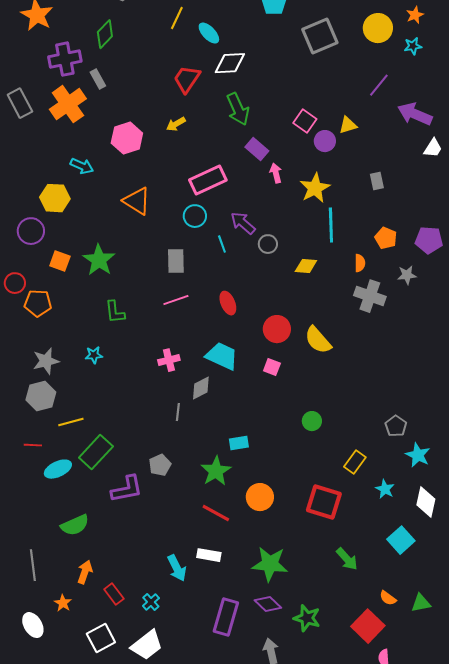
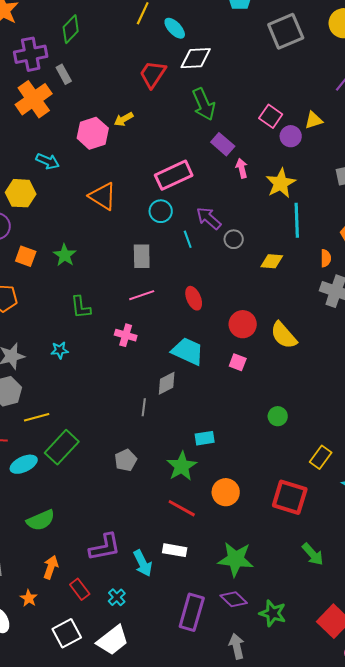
yellow arrow: (176, 124) -> (124, 119), moved
green star: (99, 260) -> (65, 255), size x0.7
pink cross: (169, 360) -> (126, 335), moved, turned 30
purple L-shape: (127, 489) -> (105, 547), moved

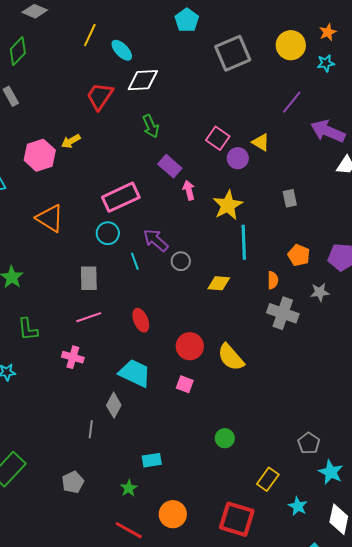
green arrow: (204, 104) -> (151, 126), size x0.7
yellow triangle: (314, 120) -> (261, 142), turned 48
gray diamond: (167, 383) -> (114, 405), turned -35
green star: (182, 466) -> (129, 488), size x0.6

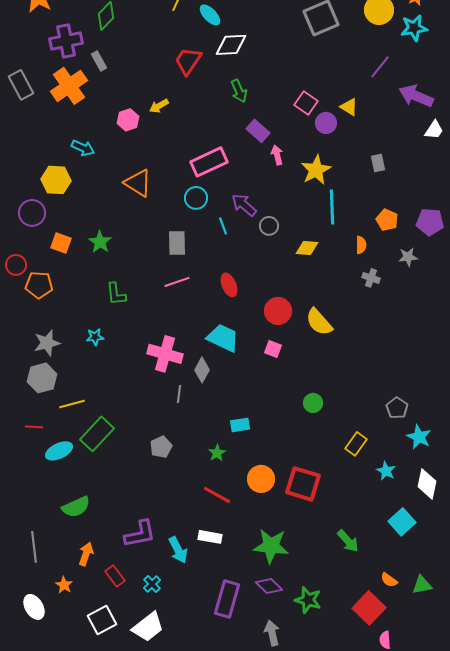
cyan star: (326, 63) -> (414, 28), size x1.5
pink hexagon: (40, 155) -> (128, 120), size x0.7
gray cross: (283, 313) -> (371, 278), size x0.6
pink cross: (73, 357) -> (165, 354), moved, size x1.6
red square: (237, 519) -> (303, 484), moved

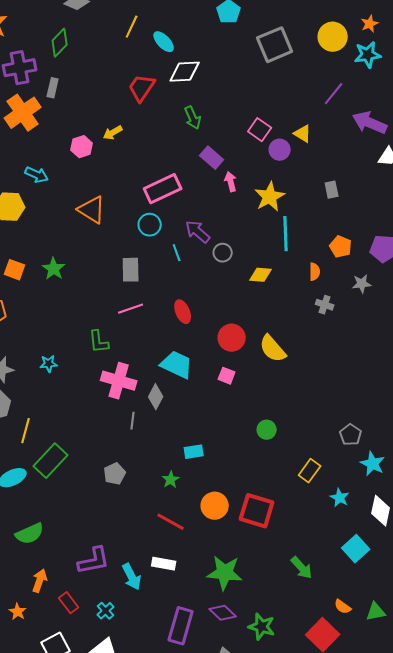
gray rectangle: (99, 61) -> (53, 88), turned 42
green L-shape: (116, 294) -> (99, 342), moved
yellow line: (72, 404) -> (26, 431), turned -60

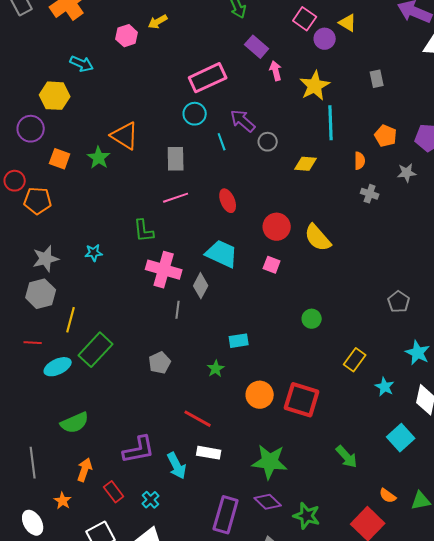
orange triangle: (92, 210) -> (125, 136), moved
gray pentagon: (351, 435) -> (399, 302), moved
red line: (171, 522) -> (198, 419), moved

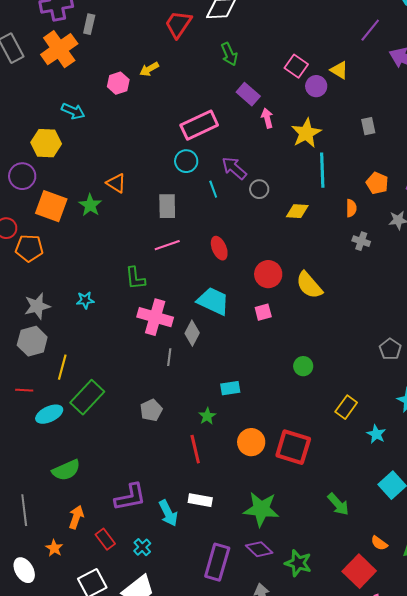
orange triangle: (125, 136) -> (116, 183), size x0.7
orange square: (60, 159) -> (51, 206), size x1.5
pink square: (272, 265) -> (263, 312), turned -36
red line: (198, 419) -> (195, 449), moved, turned 48

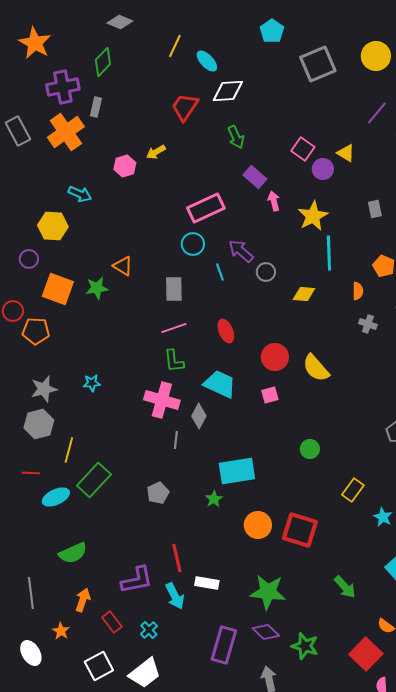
purple circle: (22, 176) -> (29, 259), size x0.7
green star: (90, 205) -> (97, 288), turned 30
green L-shape: (135, 278) -> (174, 361), moved
cyan rectangle: (230, 388) -> (237, 471), size x1.8
red line: (195, 449) -> (177, 558), moved

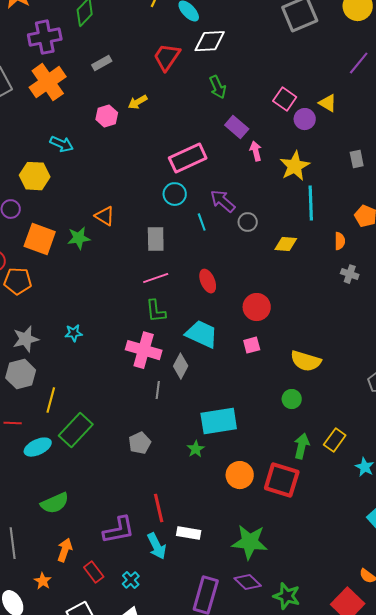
gray rectangle: (96, 107) -> (102, 63), moved, turned 48
yellow semicircle: (316, 368) -> (306, 361), moved, turned -32
green arrow: (345, 587) -> (302, 446), moved, turned -125

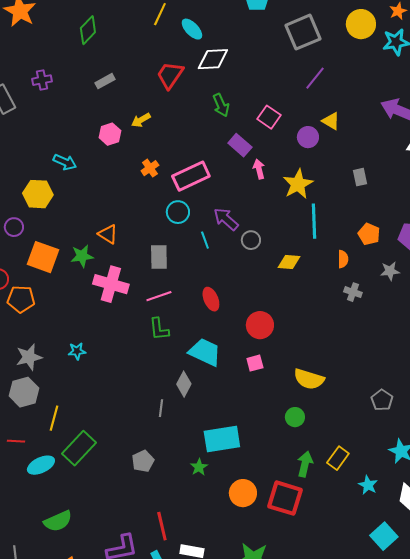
purple cross: (45, 37) -> (42, 80), moved, size x0.6
purple line: (359, 63) -> (315, 78), moved
orange cross: (48, 82) -> (150, 168), moved, size x0.5
pink square: (285, 99) -> (269, 117), moved
pink cross: (144, 350) -> (111, 284), moved

